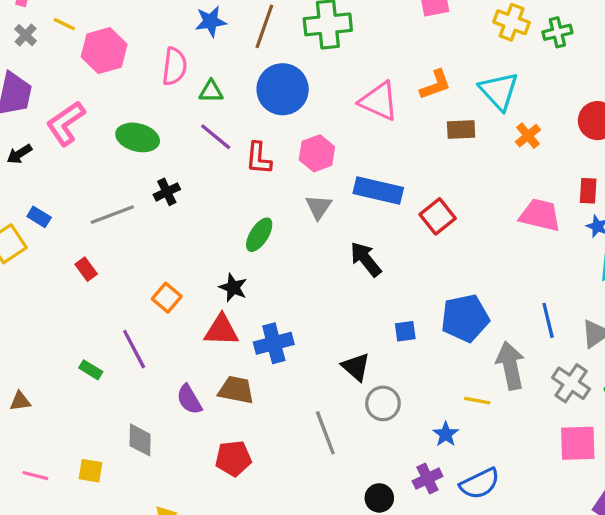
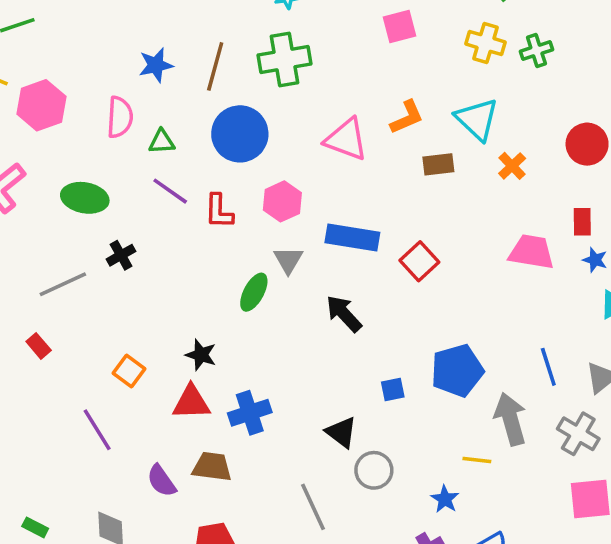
green ellipse: (259, 235) -> (254, 292), moved
green rectangle: (91, 370) -> (35, 527), moved

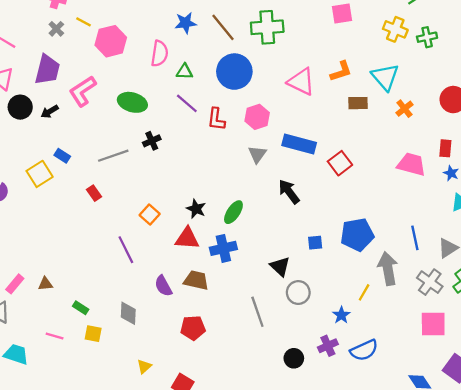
brown line: (215, 66) -> (223, 27), turned -60
green ellipse: (254, 292) -> (233, 212), moved
yellow line: (477, 460) -> (364, 292), turned -72

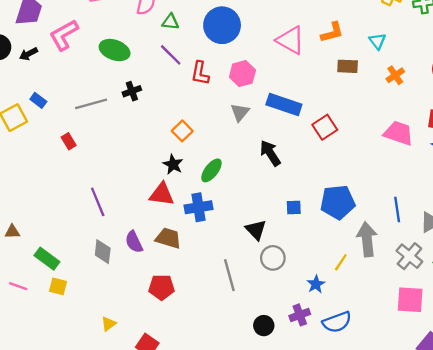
cyan triangle: (385, 77) -> (377, 41), size x0.6
orange square: (150, 215) -> (182, 131), moved
green rectangle: (81, 308) -> (47, 259), size x1.5
gray diamond: (128, 313) -> (103, 252), moved

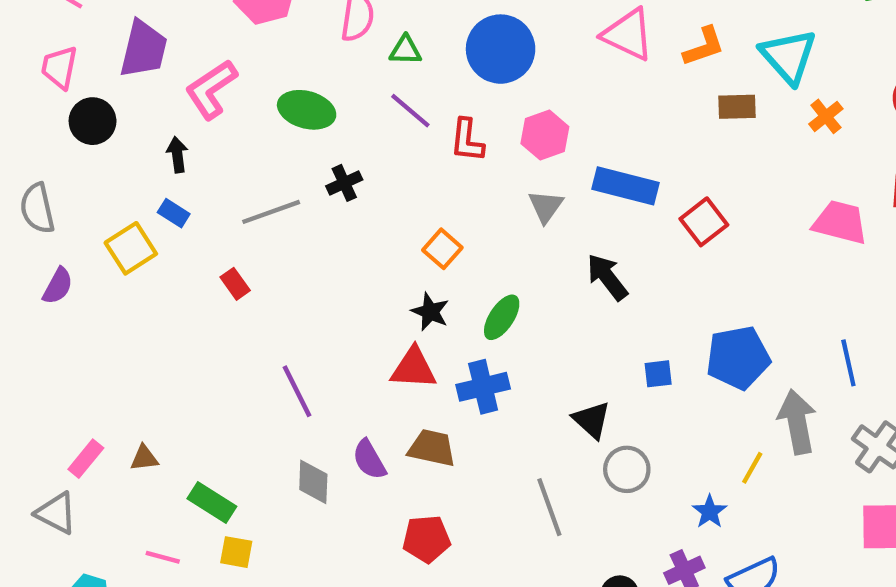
pink triangle: (290, 40) -> (628, 34), moved
cyan triangle: (377, 41) -> (788, 56), size x1.8
black arrow: (28, 54) -> (177, 155), moved, turned 114

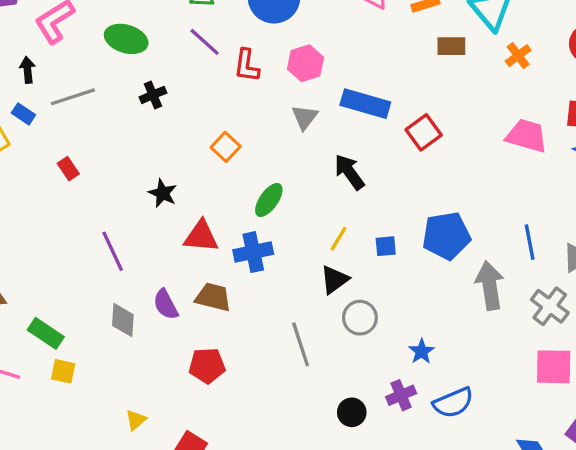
gray line: (271, 212) -> (73, 97), moved
black star: (430, 312) -> (163, 193), moved
black triangle: (592, 420) -> (334, 280), turned 40
yellow line: (752, 468) -> (338, 239), moved

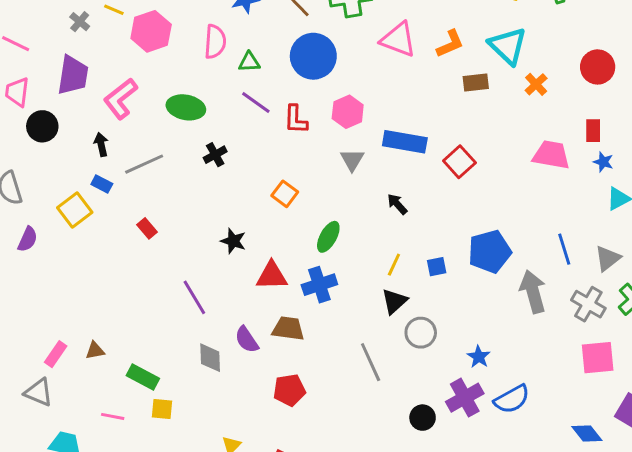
black arrow: (349, 172) -> (397, 204), size x0.7
purple cross: (401, 395) -> (465, 398), size x1.4

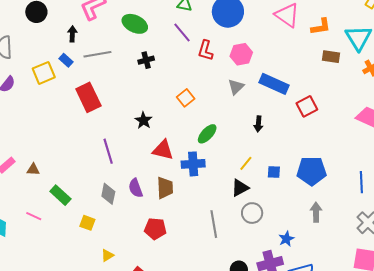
black arrow: (397, 204) -> (258, 124), turned -147
red rectangle: (147, 228) -> (88, 97), size x2.0
gray arrow: (533, 292) -> (316, 212), moved, size x0.7
brown trapezoid: (288, 329) -> (165, 188), turned 65
yellow square: (162, 409) -> (87, 223), moved

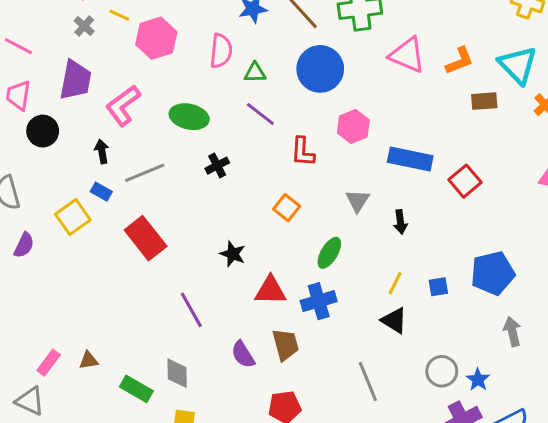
red L-shape: (205, 50) -> (303, 152), moved
gray triangle: (236, 87) -> (358, 201), moved
black triangle: (240, 188) -> (394, 320), turned -48
gray diamond: (108, 194) -> (177, 373), moved
gray circle: (252, 213) -> (442, 371), moved

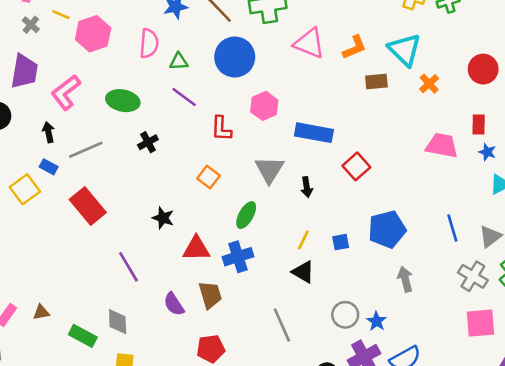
red square: (465, 181) -> (356, 166), moved
gray triangle: (358, 201) -> (269, 170), size x1.4

